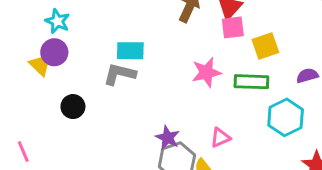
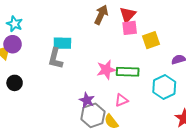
pink star: (206, 72) -> (106, 70), moved
gray L-shape: (120, 74) -> (55, 58), turned -90
green rectangle: (251, 82) -> (128, 72), moved
black circle: (73, 107) -> (15, 83), moved

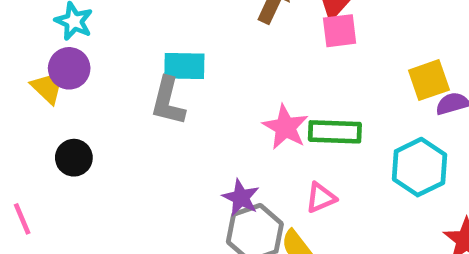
yellow square: (151, 40) -> (429, 80), moved
pink star: (106, 70) -> (285, 127), turned -30

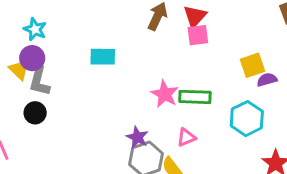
gray L-shape: (168, 101) -> (39, 81), moved

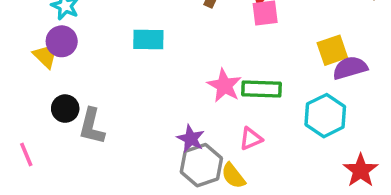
purple semicircle: (267, 80) -> (350, 68), size x1.4
gray L-shape: (39, 81) -> (92, 126), moved

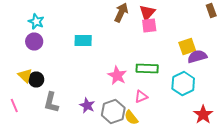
yellow triangle: (46, 55) -> (25, 76), moved
pink star: (224, 86) -> (117, 76), moved
gray L-shape: (92, 126) -> (51, 102), moved
purple star: (191, 139) -> (87, 106), moved

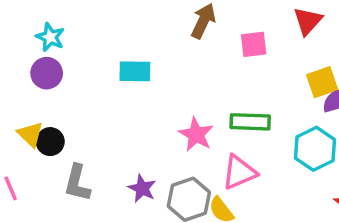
red triangle: (147, 12) -> (308, 21), moved
pink triangle: (141, 96) -> (239, 172), size x1.5

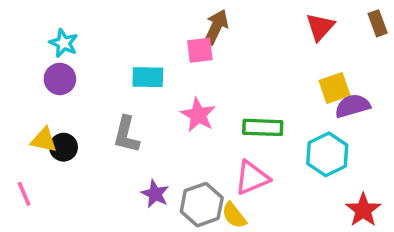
pink square: (254, 44) -> (200, 50), moved
yellow triangle: (30, 134) -> (44, 140), turned -32
pink star: (196, 134) -> (198, 115), moved
gray L-shape: (77, 183) -> (126, 135), moved

